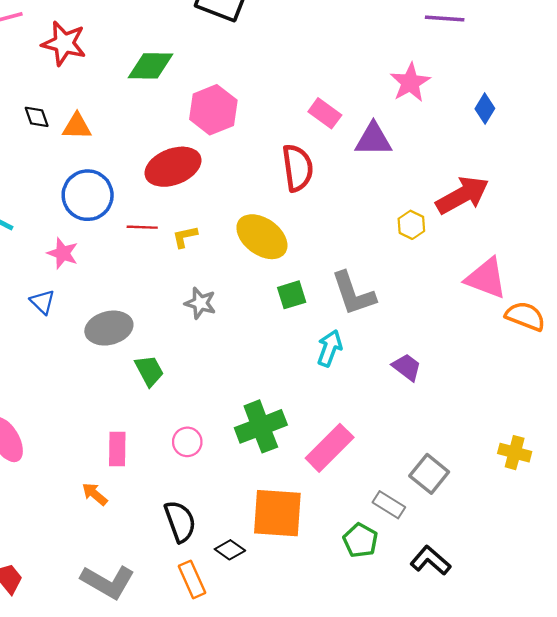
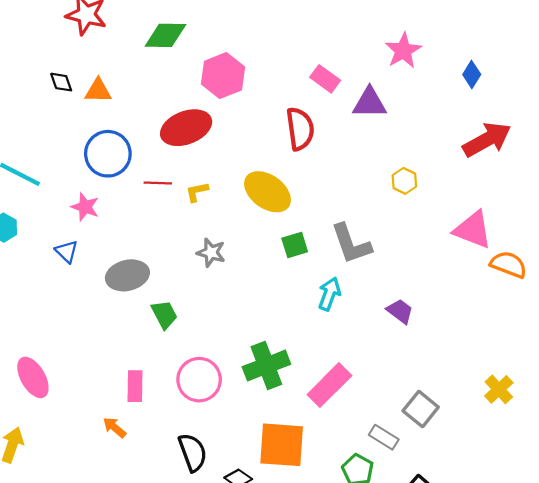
red arrow: (462, 195) -> (487, 140), moved
pink circle: (187, 442) -> (199, 380), size x1.6
yellow cross: (515, 453) -> (499, 389), turned 32

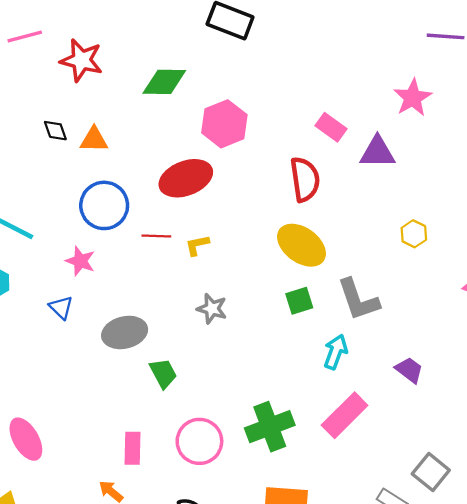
yellow ellipse: (268, 192) -> (302, 245), moved
pink rectangle: (329, 385) -> (345, 415), moved

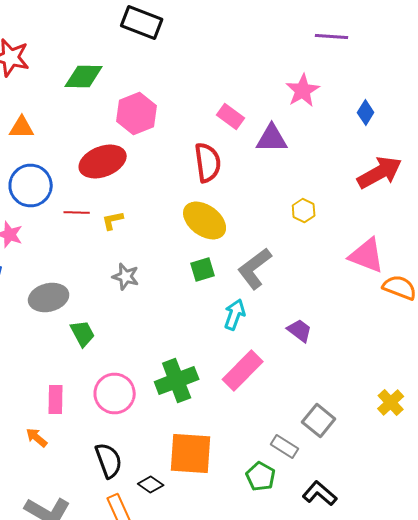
gray L-shape: (358, 300) -> (255, 268), turned 72

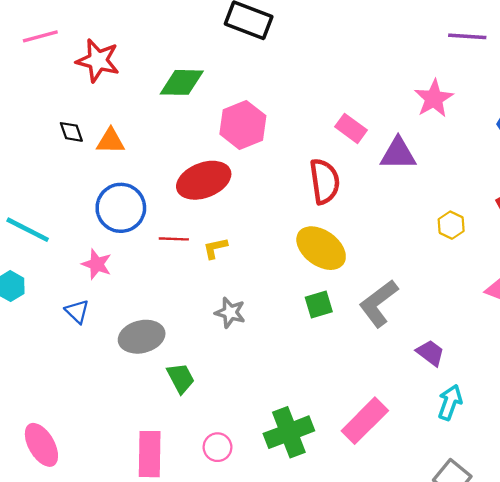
yellow hexagon: (304, 210) -> (451, 225), moved
cyan arrow: (235, 314) -> (450, 402), moved
purple trapezoid: (300, 330) -> (430, 353), moved
pink circle: (115, 394) -> (218, 447), size x0.6
pink rectangle: (56, 400) -> (150, 454), size x1.4

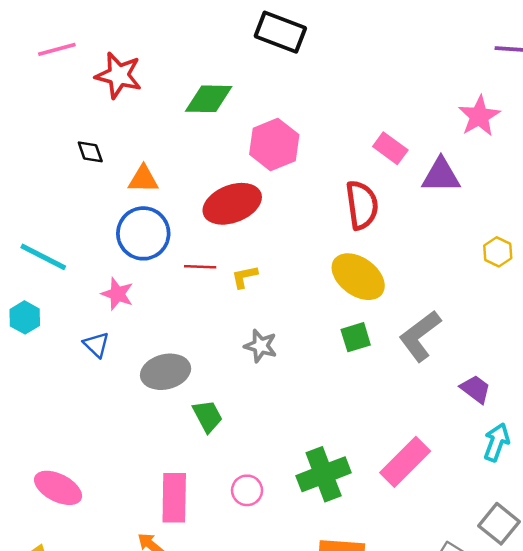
orange triangle: (110, 141) -> (143, 179), moved
pink ellipse: (41, 445) -> (58, 488), turned -33

